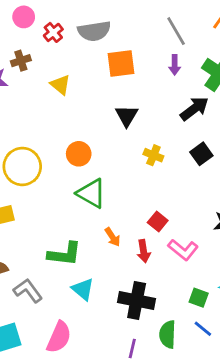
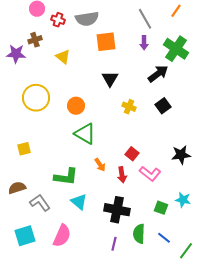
red cross: (53, 32) -> (58, 20), turned -32
yellow circle: (22, 166) -> (36, 98), moved
blue line: (203, 329) -> (164, 238), moved

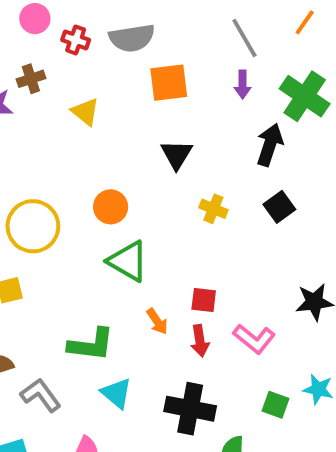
black arrow: (158, 74) -> (270, 145), turned -35
yellow circle: (36, 98) -> (33, 226), moved
red square: (132, 154) -> (204, 300), moved, turned -32

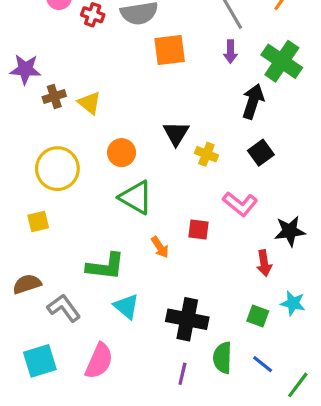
brown cross: (31, 79) -> (54, 96), moved
yellow triangle: (85, 112) -> (89, 103), moved
black triangle: (177, 154) -> (176, 133), moved
pink L-shape: (254, 339) -> (240, 204), moved
red arrow: (200, 341) -> (264, 263), moved

